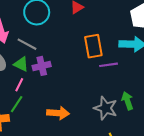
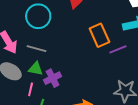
purple cross: (42, 66) -> (53, 78), moved
pink line: (19, 85) -> (31, 89), moved

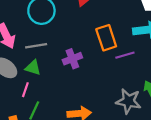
gray line: (36, 49) -> (36, 46), turned -30
purple cross: (53, 78) -> (72, 59), moved

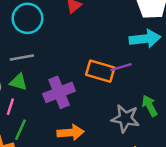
orange rectangle: (106, 38) -> (100, 71), moved, turned -55
purple cross: (72, 59) -> (59, 92), moved, size x1.4

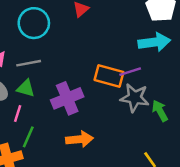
gray star: (125, 118) -> (135, 98), moved

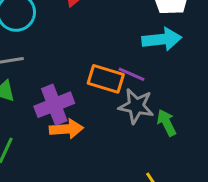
purple line: (130, 72) -> (132, 74), turned 40
orange arrow: (80, 139) -> (66, 129), moved

